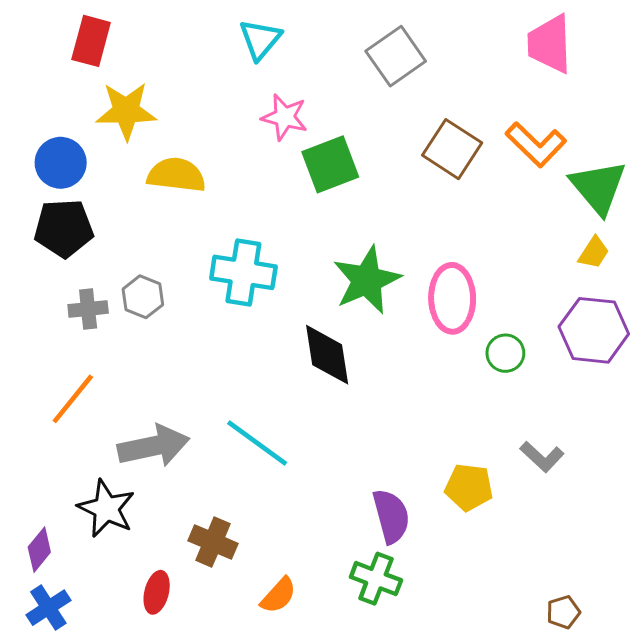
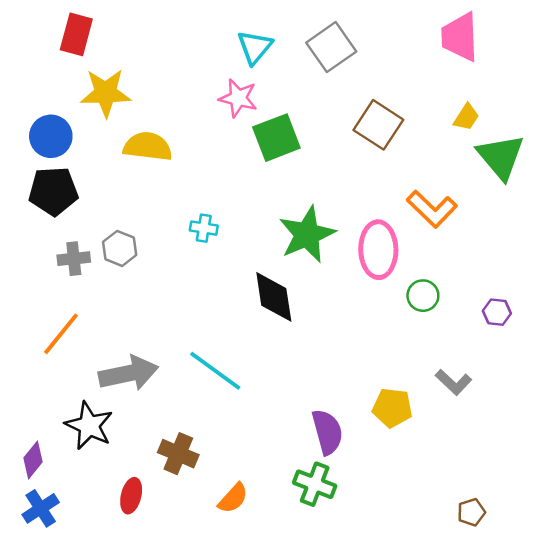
cyan triangle: (260, 39) -> (255, 47), moved
orange L-shape: (536, 144) -> (432, 209), moved
yellow trapezoid: (594, 253) -> (466, 117), moved
cyan cross: (243, 272) -> (204, 228), size x0.5
purple hexagon: (594, 330) -> (497, 312), moved, size x0.5

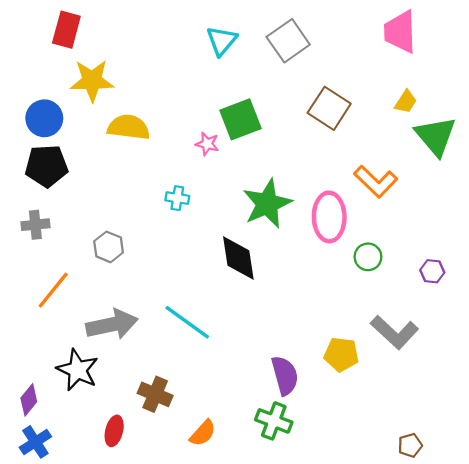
pink star: (238, 98) -> (207, 144), moved, size x0.7
gray hexagon: (120, 248) -> (109, 247), moved
gray cross: (74, 259) -> (35, 225), moved
gray L-shape: (454, 382) -> (395, 332), size x1.5

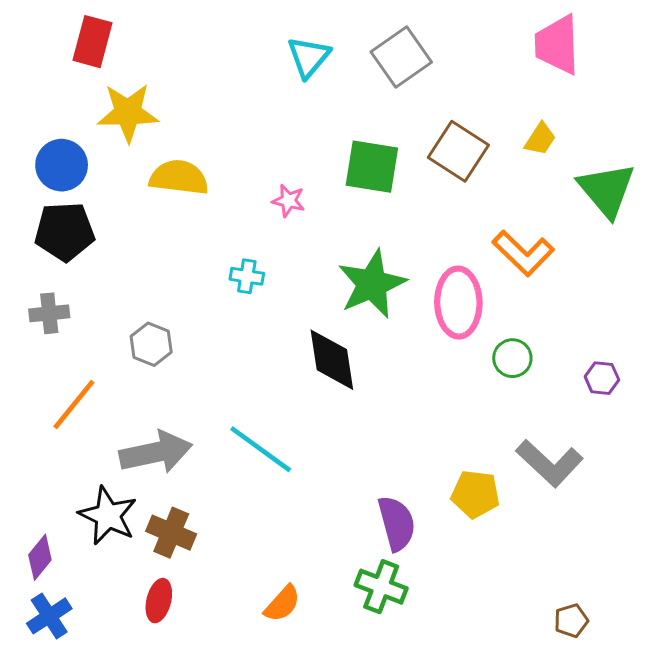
yellow trapezoid: (406, 102) -> (540, 139), moved
green square: (240, 119) -> (372, 167), moved, turned 30
brown cross: (155, 394) -> (171, 533), moved

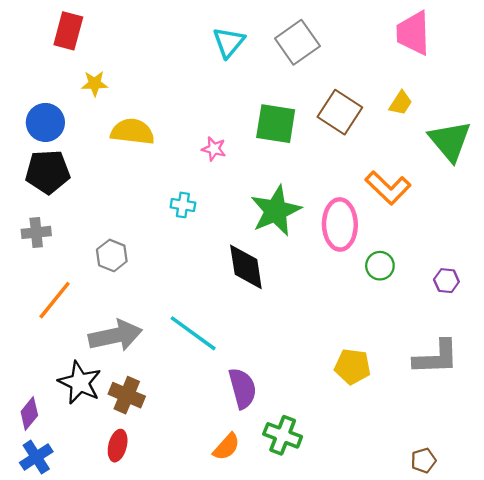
yellow star: (128, 113) -> (95, 84), size x0.6
gray L-shape: (549, 463) -> (436, 357), moved, turned -45
purple semicircle: (397, 523) -> (242, 388), moved
orange semicircle: (282, 604) -> (226, 447), moved

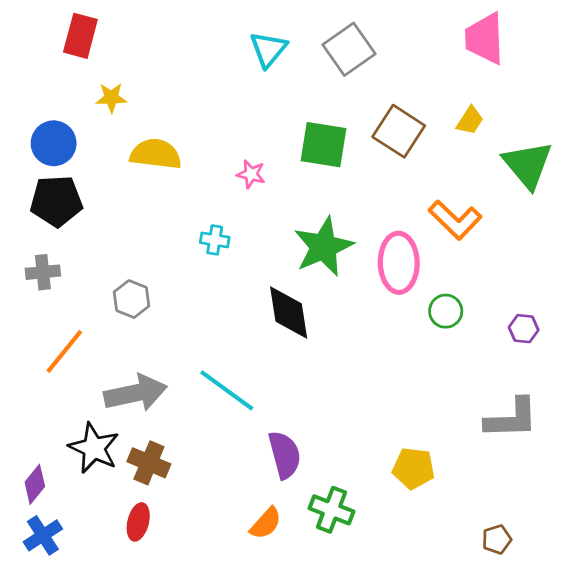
yellow pentagon: (352, 367) -> (413, 468), moved

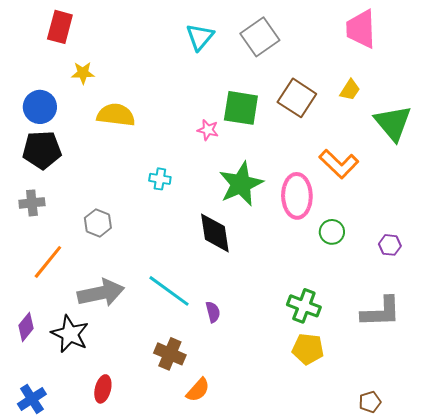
pink star: (251, 174) -> (208, 130), moved
purple semicircle: (285, 455) -> (213, 312), moved, size x0.6
brown cross: (149, 463) -> (170, 354), moved
purple diamond: (35, 484) -> (26, 327), moved
green cross: (332, 510) -> (304, 306), moved

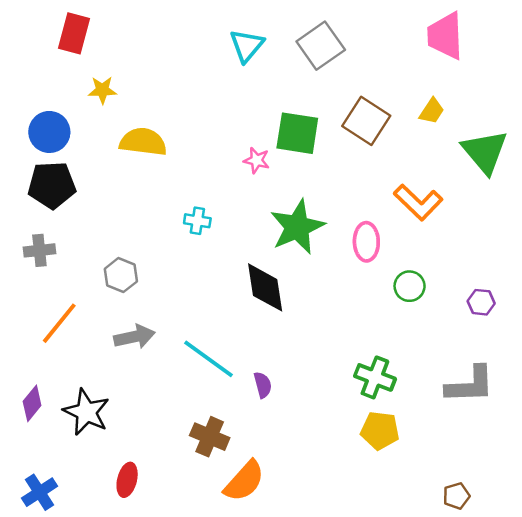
pink ellipse: (297, 196) -> (366, 242), size x0.7
gray arrow: (101, 293) -> (134, 337), moved, size x0.7
orange semicircle: (198, 390) -> (244, 481), size x1.4

